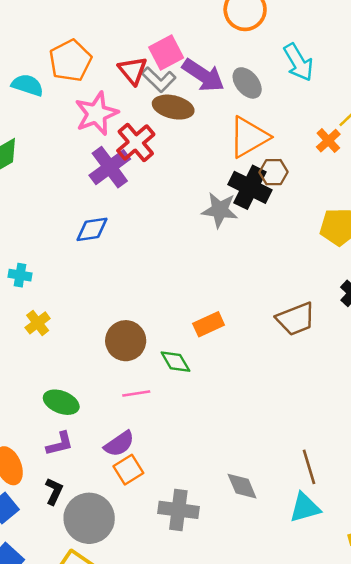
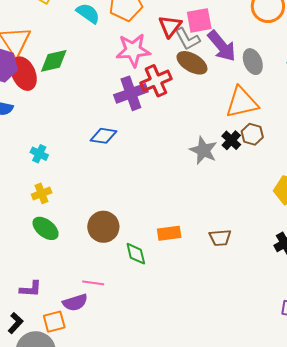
black cross: (250, 187) -> (231, 140), size x0.6
brown trapezoid: (296, 319) -> (220, 238), moved, size x0.7
pink line: (136, 393) -> (93, 283), moved
green ellipse: (61, 402) -> (46, 228), moved
orange square: (128, 470) -> (54, 322), moved

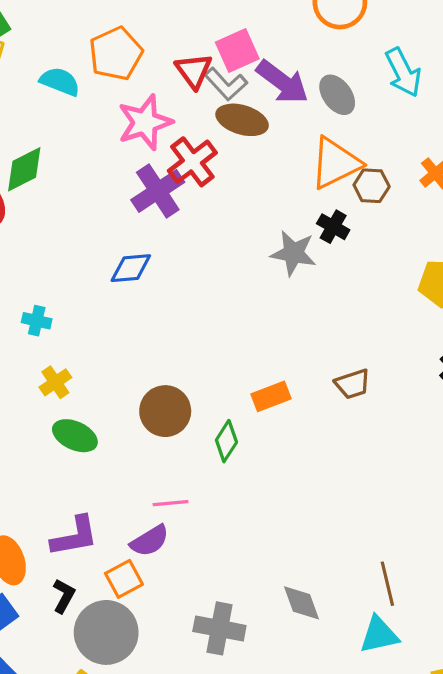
brown hexagon: (252, 134) -> (372, 186), moved
green diamond: (136, 254) -> (226, 441), turned 60
purple L-shape: (31, 289) -> (75, 536), size x1.4

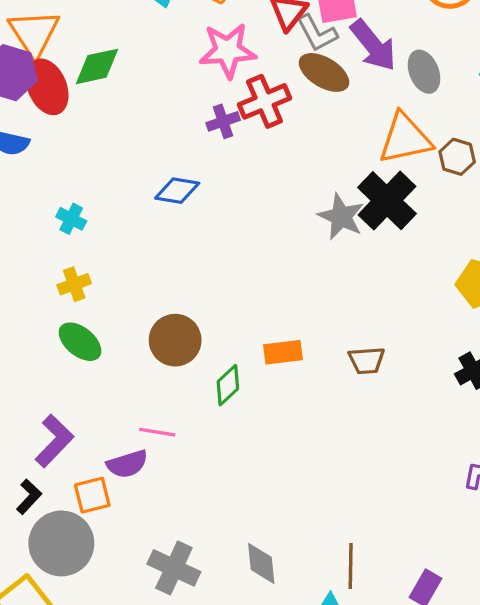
brown hexagon: (372, 186) -> (457, 157), moved
purple cross: (158, 191) -> (223, 121), size x0.6
black cross: (333, 227) -> (387, 201), size x1.8
purple L-shape: (75, 536) -> (54, 441), turned -50

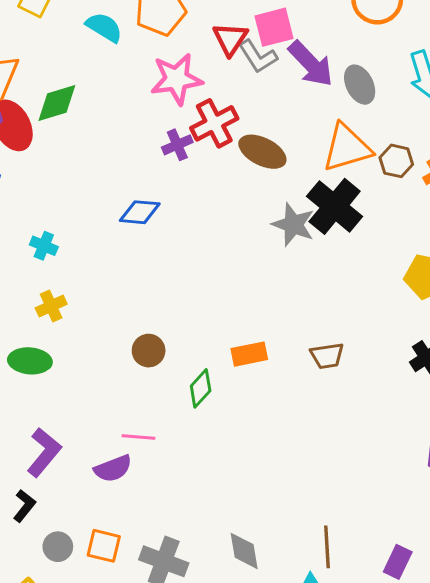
brown ellipse: (324, 72) -> (262, 152), moved
brown circle: (175, 340) -> (149, 351), size x0.7
green ellipse: (80, 342) -> (30, 361), moved, turned -30
orange square: (92, 495) -> (104, 546), moved, turned 32
gray circle: (61, 543) -> (58, 547), size x0.5

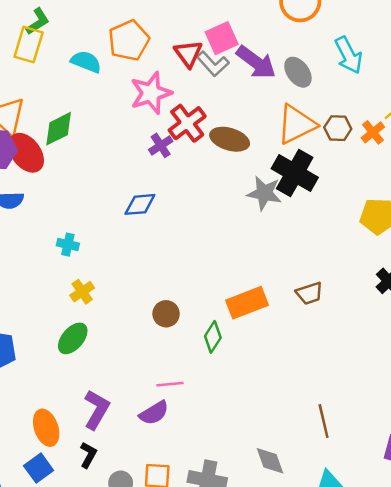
orange rectangle: (249, 354) -> (247, 303), size x1.4
green ellipse: (30, 361) -> (73, 338), turned -44
brown line: (327, 547) -> (324, 421), moved

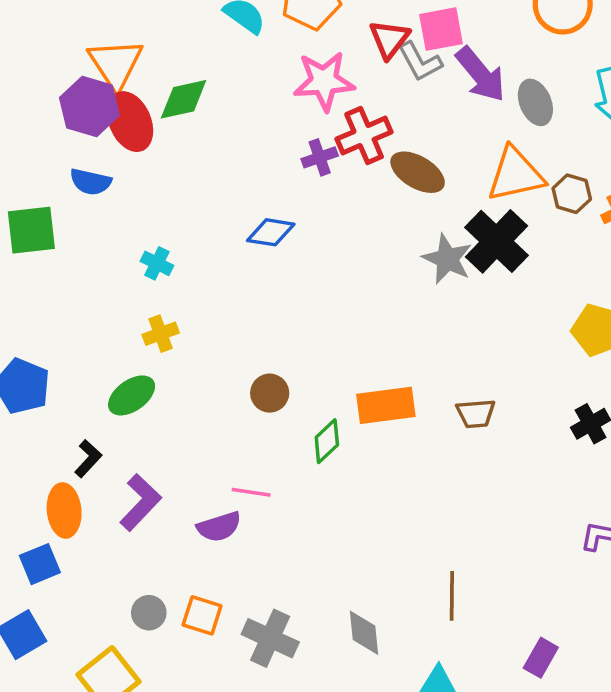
black L-shape: (88, 455) -> (88, 459), moved

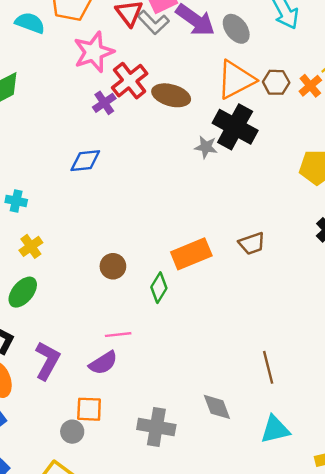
gray star: (447, 259) -> (206, 147), size x0.7
orange square: (202, 615) -> (89, 409), moved

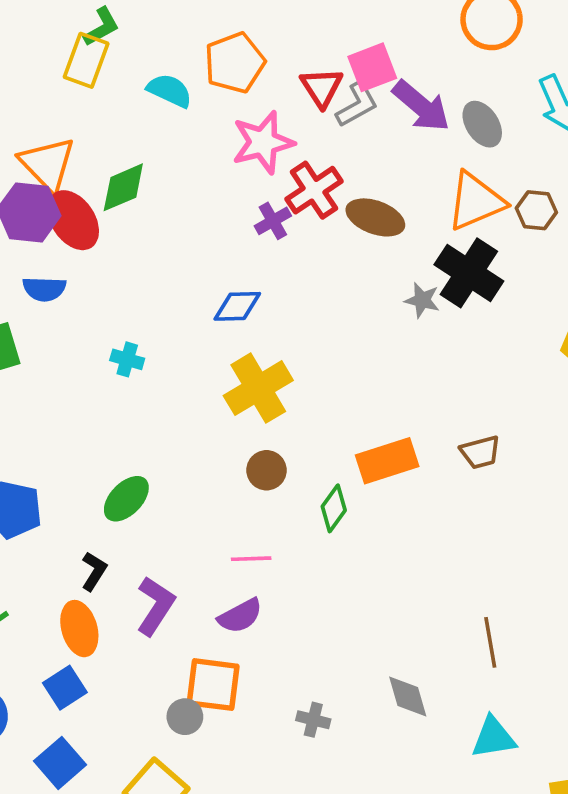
gray L-shape: (153, 22) -> (357, 104), turned -80
yellow cross: (31, 246) -> (258, 388), moved, size x1.8
pink line: (118, 335) -> (251, 559), moved
orange square: (89, 409) -> (213, 685), size x1.4
gray cross: (156, 427) -> (313, 720), size x0.6

